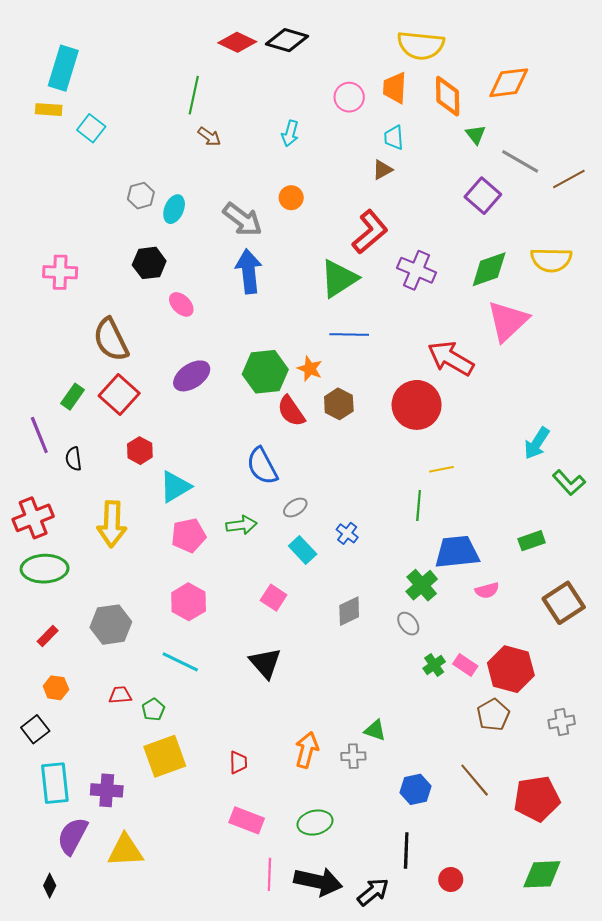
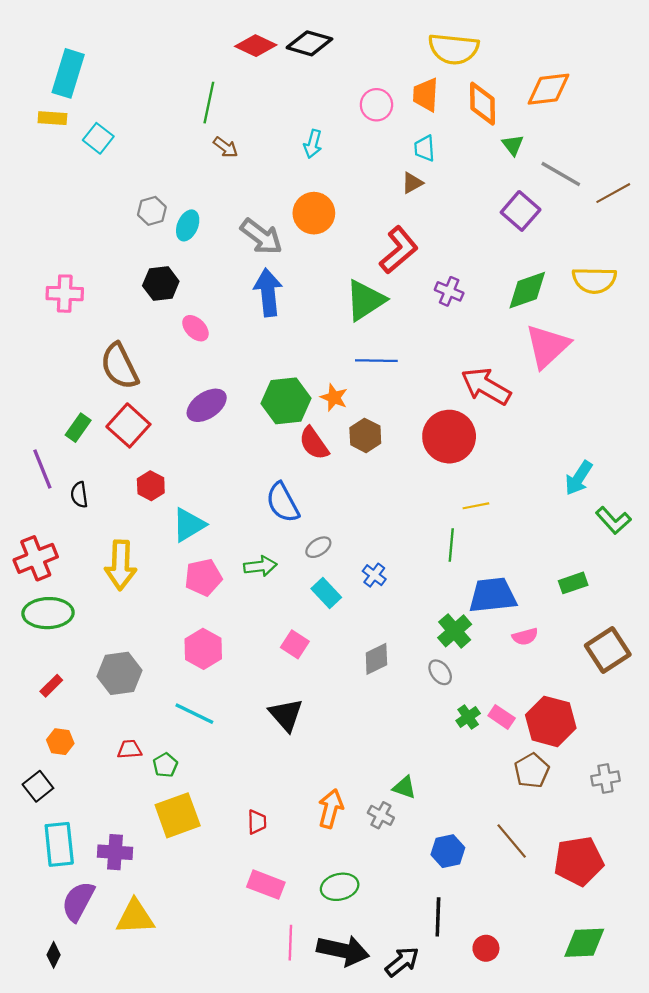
orange circle: (291, 198) -> (314, 213), size x1.6
purple cross: (417, 270) -> (449, 291), size x0.7
gray cross: (353, 756) -> (381, 815), turned 30

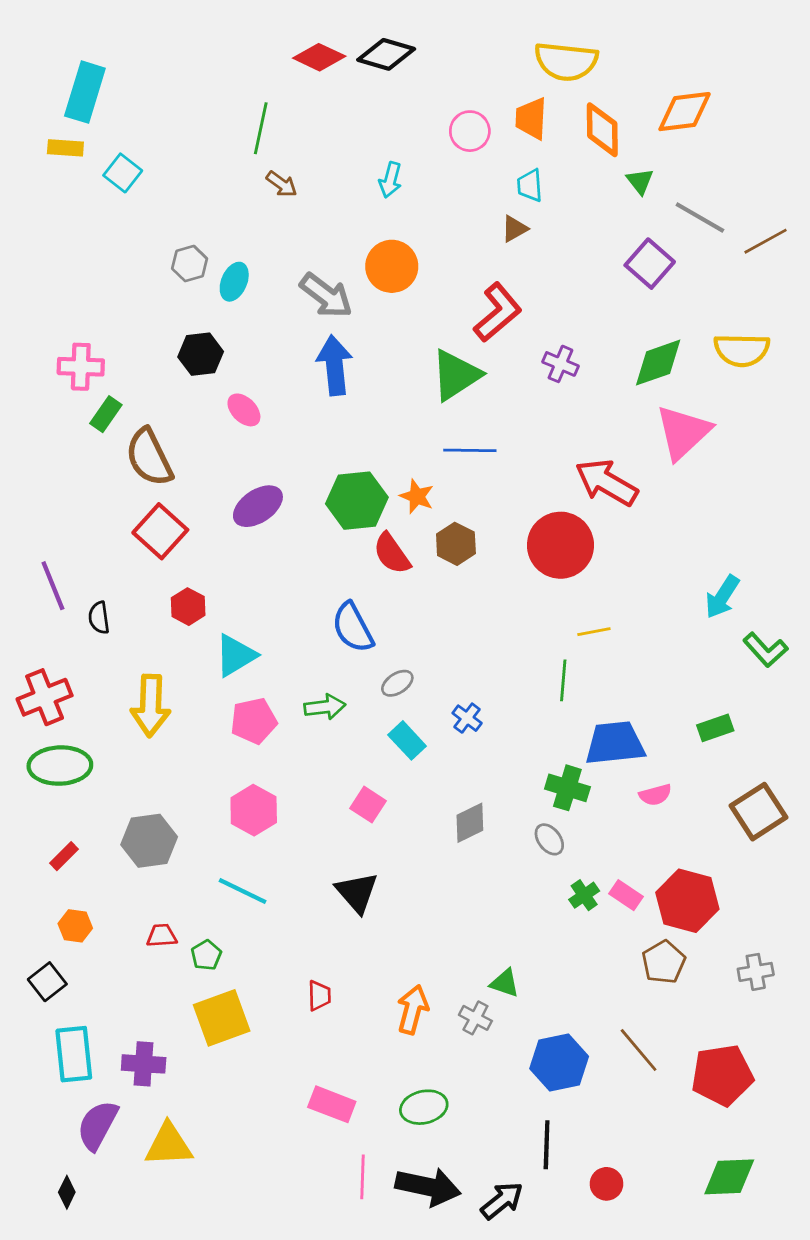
green rectangle: (78, 428) -> (106, 414), moved
green cross: (455, 631) -> (567, 788), turned -32
red trapezoid: (257, 822) -> (319, 996), moved
blue hexagon: (448, 851) -> (559, 1063), size x1.4

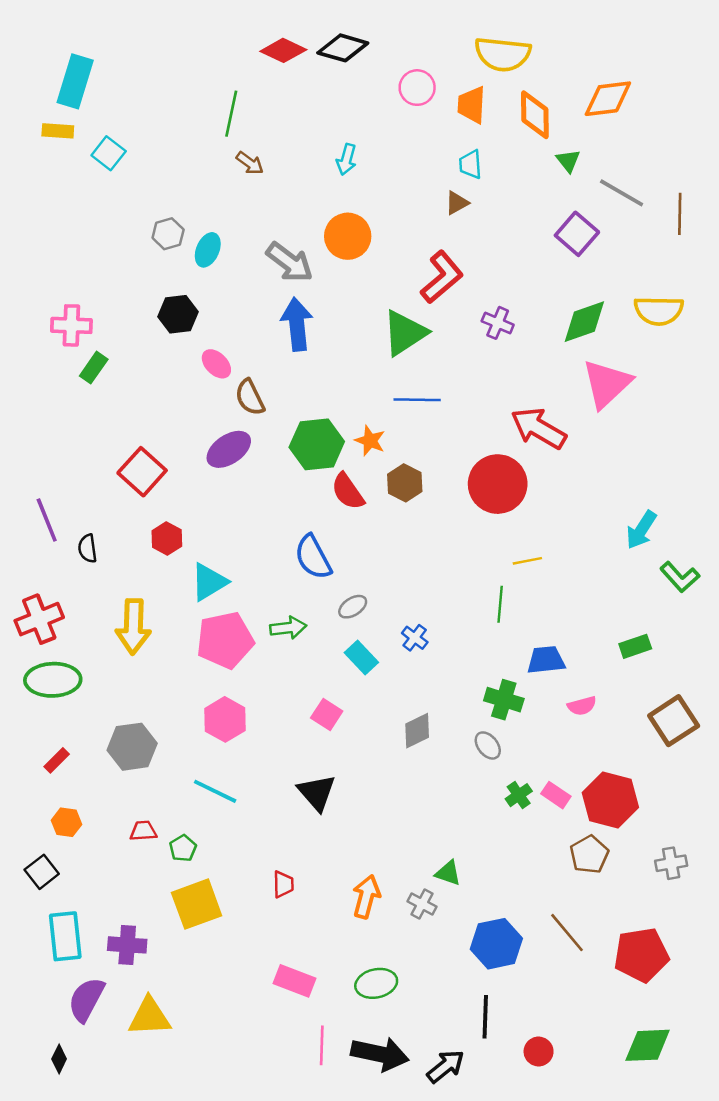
pink circle: (470, 131) -> (417, 88), moved
brown line: (765, 241) -> (680, 214), turned -60
brown semicircle: (149, 457) -> (250, 397), moved, size x0.7
pink pentagon: (254, 721) -> (225, 640), size x1.4
blue trapezoid: (615, 743) -> (546, 660), size x0.7

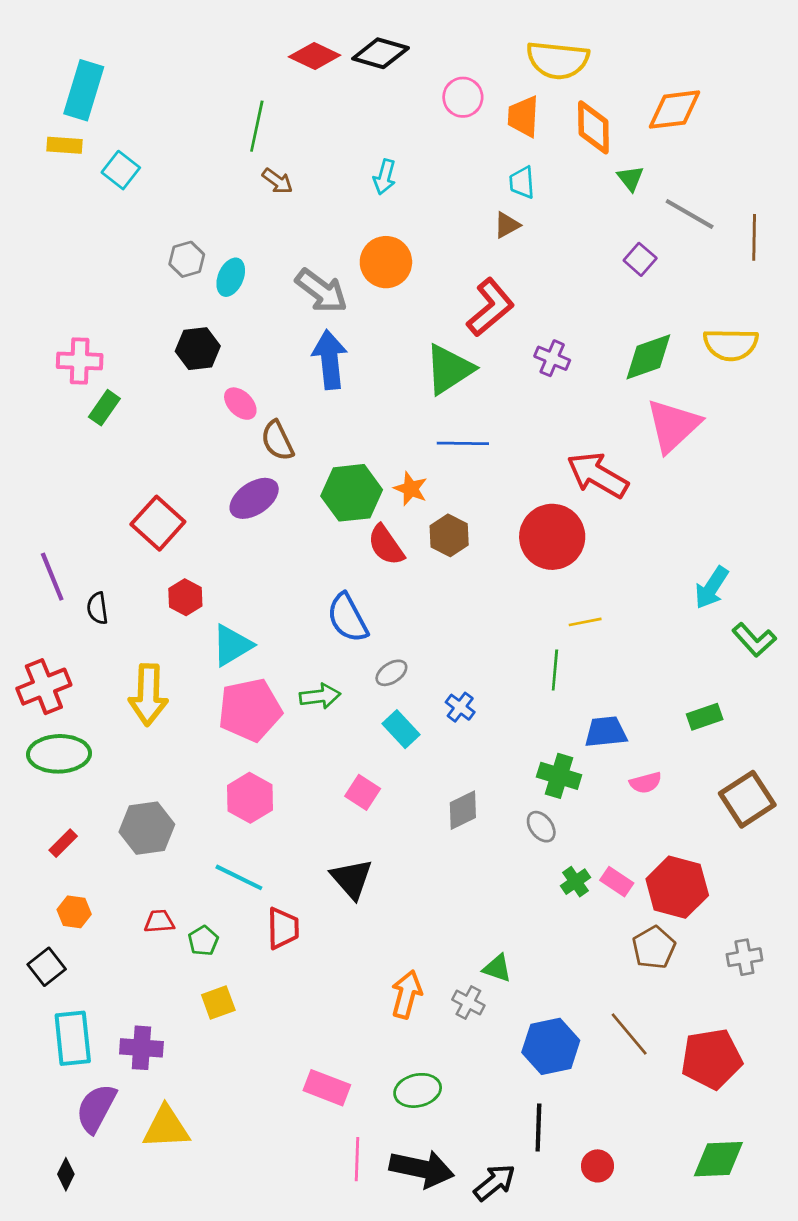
purple square: (577, 234) -> (640, 259), size x0.7
red trapezoid: (283, 884) -> (283, 928), moved, size x1.4
yellow square: (197, 904) -> (218, 1002), size x0.6

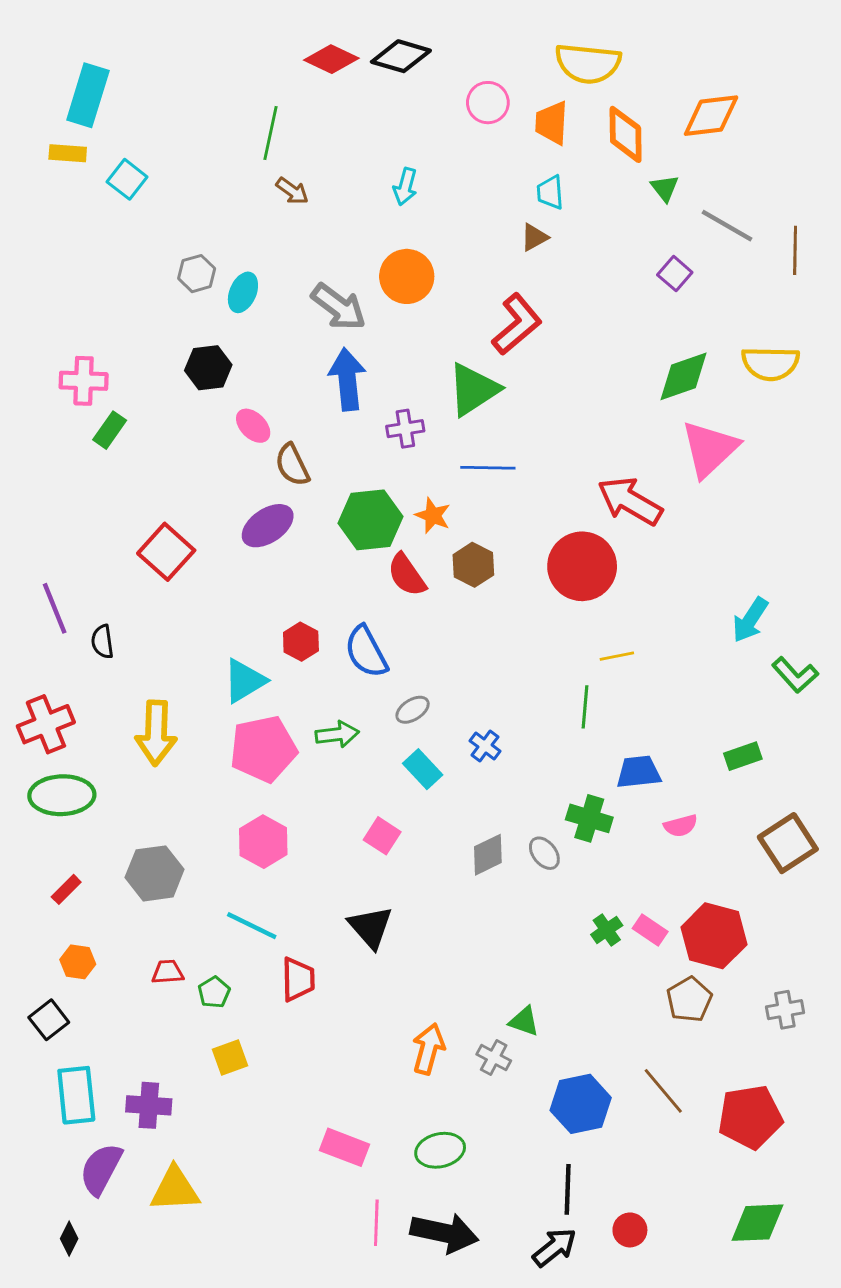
purple cross: (552, 358) -> (405, 429), moved, turned -32
red hexagon: (185, 597) -> (301, 642), moved
gray ellipse: (541, 827) -> (544, 853), moved
black arrow: (494, 1182) -> (555, 1247), moved

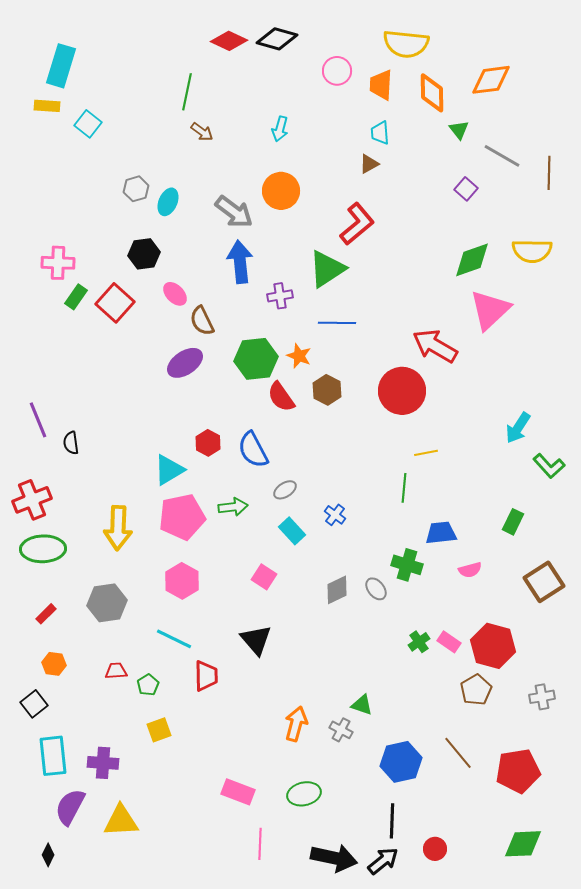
red square: (166, 552) -> (115, 303), moved
yellow arrow: (156, 733) -> (118, 528), moved
green rectangle: (743, 756) -> (513, 522), turned -45
black arrow: (444, 1233) -> (334, 858), moved

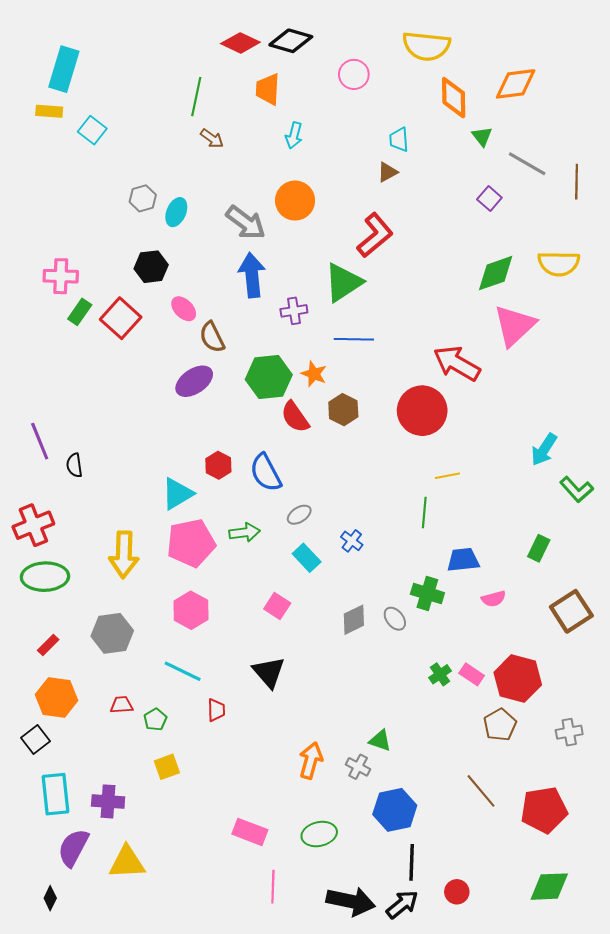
orange trapezoid: (381, 85) -> (268, 89), moved
orange hexagon: (54, 664) -> (57, 697), size x1.6
red trapezoid: (206, 676) -> (216, 710), size x0.7
blue hexagon: (401, 762) -> (395, 810), moved

